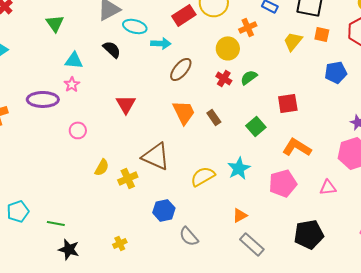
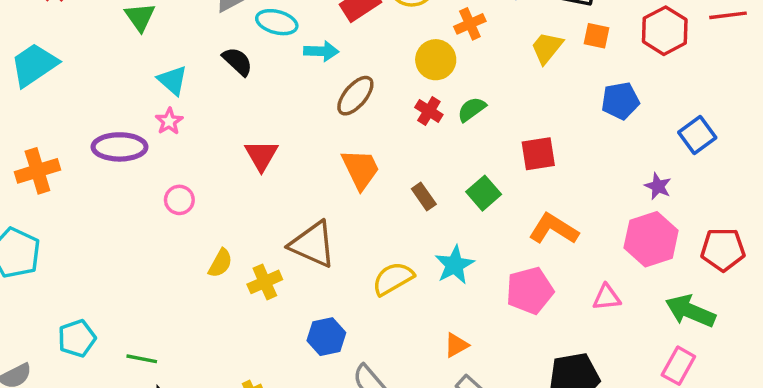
cyan triangle: (74, 60) -> (173, 80), turned 36
brown rectangle: (214, 117) -> (424, 196), moved

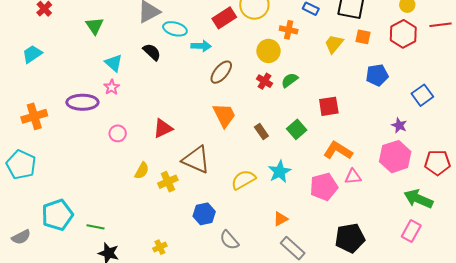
orange cross: (470, 24) -> (289, 30), turned 36
cyan trapezoid: (34, 65) -> (32, 54), size x0.7
red triangle: (261, 155) -> (163, 128), moved, turned 35
pink triangle: (607, 297) -> (353, 177), moved
cyan pentagon: (77, 338) -> (57, 215), size x1.4

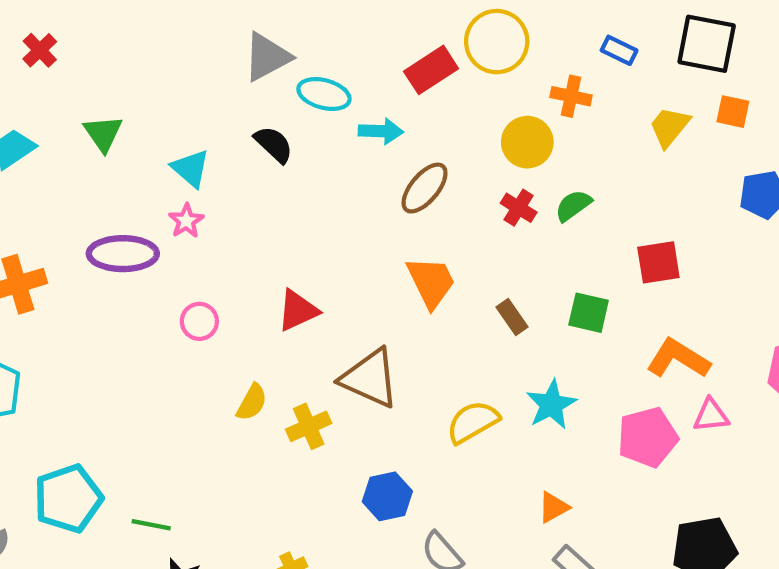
green triangle: (95, 26) -> (103, 133), moved
green square: (297, 129) -> (589, 313), turned -36

